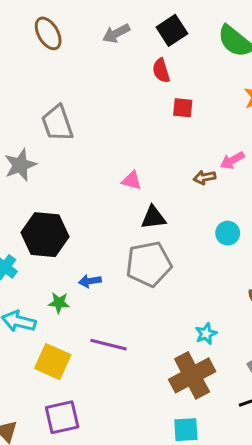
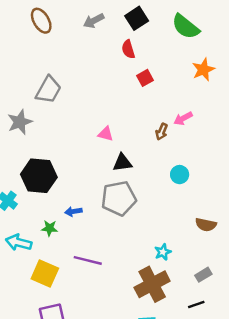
red square: (183, 108) -> (145, 78), turned -35
gray trapezoid: (57, 123) -> (48, 90), turned -132
brown arrow: (204, 177) -> (162, 132), turned -56

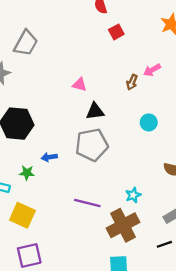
purple line: (88, 260) -> (87, 203), moved

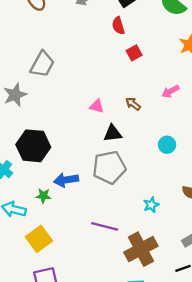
brown arrow: (132, 82) -> (133, 104), moved, turned 104
blue arrow: (49, 157) -> (66, 180), size x1.5
cyan star: (133, 195) -> (151, 205), moved
yellow square: (22, 215) -> (39, 239), turned 30

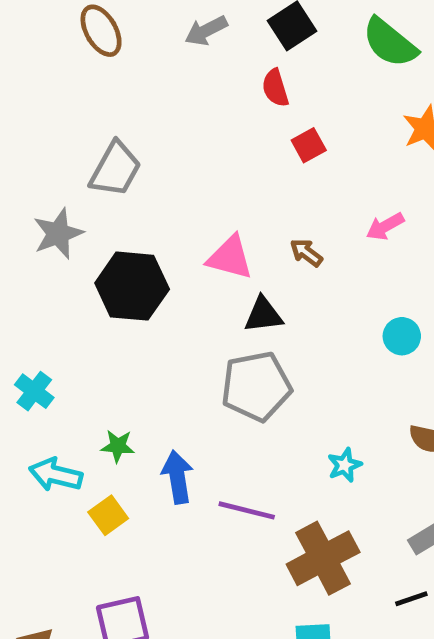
pink triangle: (97, 106) -> (230, 257), size x1.5
cyan circle: (167, 145) -> (402, 336), moved
black hexagon: (33, 146) -> (132, 286), moved
blue arrow: (66, 180) -> (177, 477), moved, turned 90
yellow square: (39, 239) -> (108, 515), moved, size x0.7

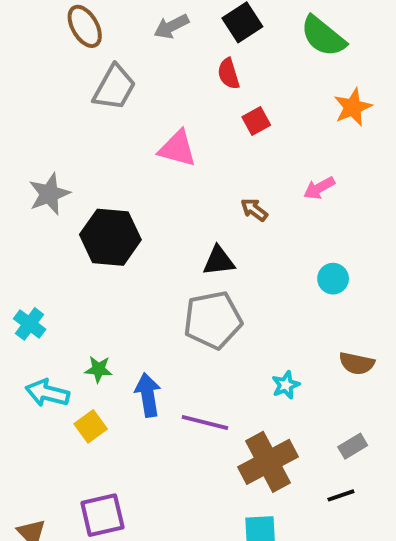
gray trapezoid: (115, 169) -> (114, 87), moved
pink triangle: (230, 257) -> (177, 149), moved

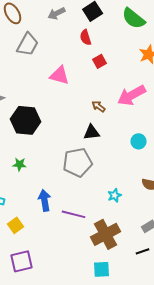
pink arrow: (319, 188) -> (132, 95), size x1.8
black triangle: (219, 261) -> (92, 132), moved
green star: (99, 369) -> (20, 164), moved
yellow square: (91, 426) -> (16, 225), moved

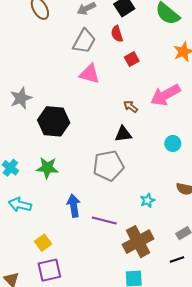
gray trapezoid: (28, 44) -> (84, 41), moved
green star: (20, 164) -> (47, 168), size x1.5
yellow square: (16, 225) -> (43, 243), moved

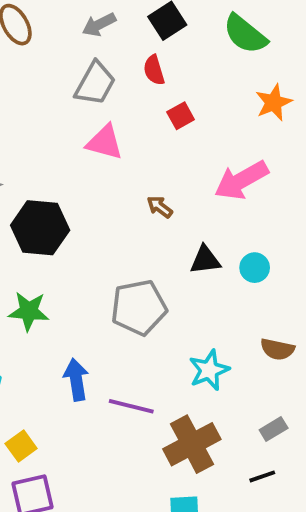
brown arrow: (131, 107) -> (160, 207), moved
black triangle: (123, 134) -> (205, 260), moved
cyan star: (148, 200) -> (209, 370), size x1.5

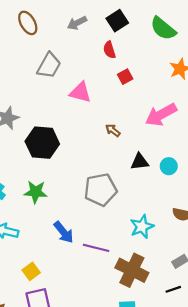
gray trapezoid: (95, 83) -> (49, 65), moved
blue arrow: (76, 380) -> (64, 232), turned 150
brown cross: (192, 444) -> (132, 270), turned -36

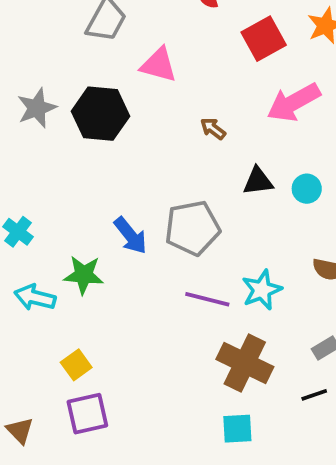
red square: (125, 77) -> (264, 39), moved, size x1.6
black hexagon: (42, 143) -> (101, 114), moved
green star: (36, 192) -> (84, 275), moved
blue arrow: (64, 232) -> (131, 236), moved
purple line: (96, 248) -> (207, 299), moved

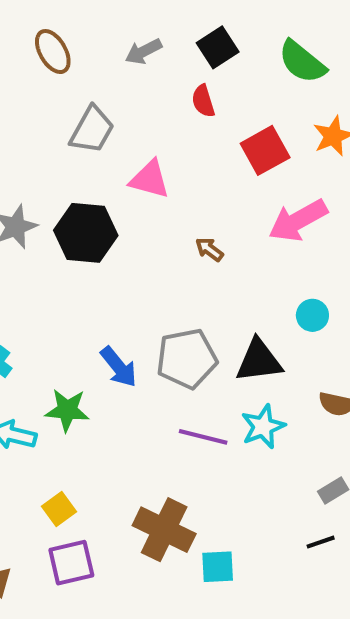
black triangle: (258, 181) -> (259, 361), moved, size x1.4
brown cross: (245, 363) -> (164, 530), moved
cyan square: (237, 429) -> (218, 567), moved

